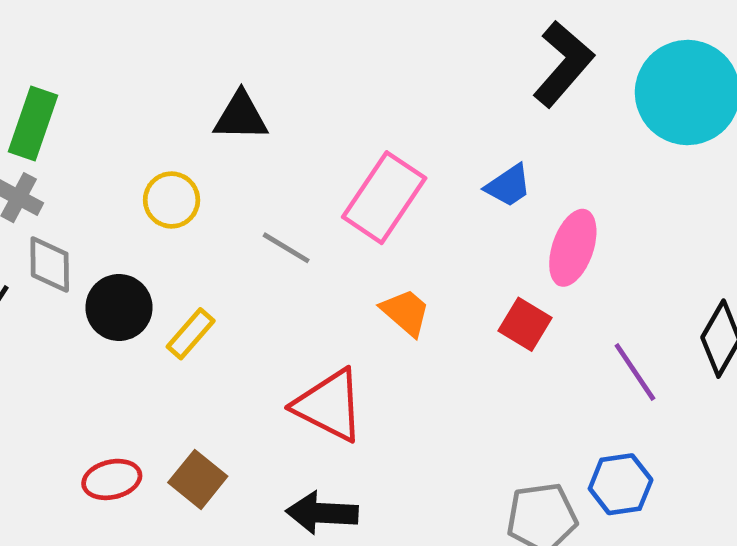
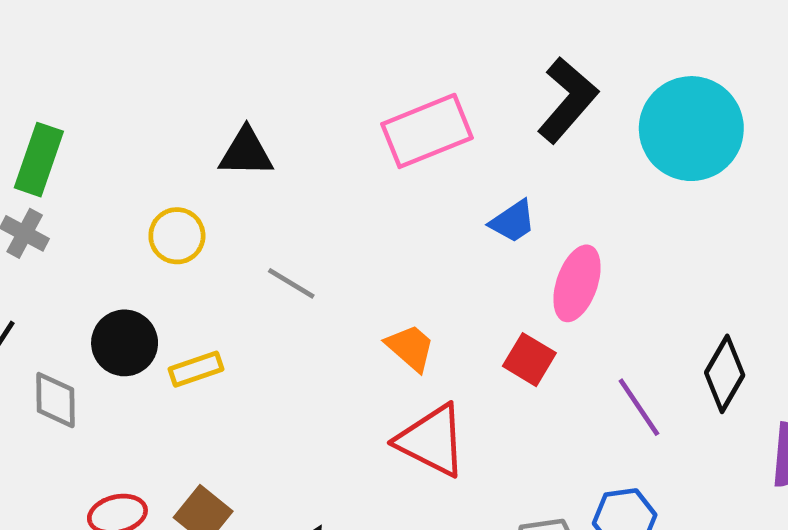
pink rectangle: (384, 198) -> (427, 131), moved, turned 34
gray diamond: (50, 264) -> (55, 400), moved
yellow rectangle: (191, 334) -> (196, 369), turned 30
red triangle: (329, 405) -> (432, 441), moved

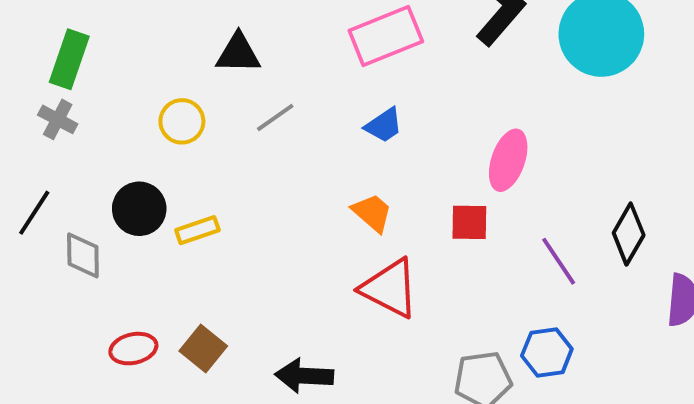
blue trapezoid: (513, 221) -> (384, 125), moved
gray line: (291, 283) -> (275, 117), moved, turned -66
red square: (529, 360) -> (469, 222), turned -30

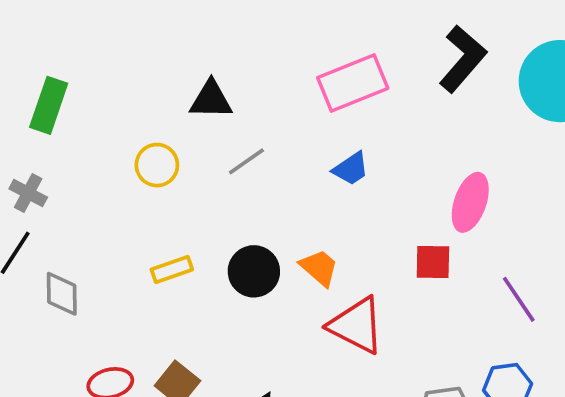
gray cross: (58, 119) -> (28, 193), moved
black circle: (139, 209) -> (254, 271), moved
orange trapezoid: (372, 213) -> (319, 268), moved

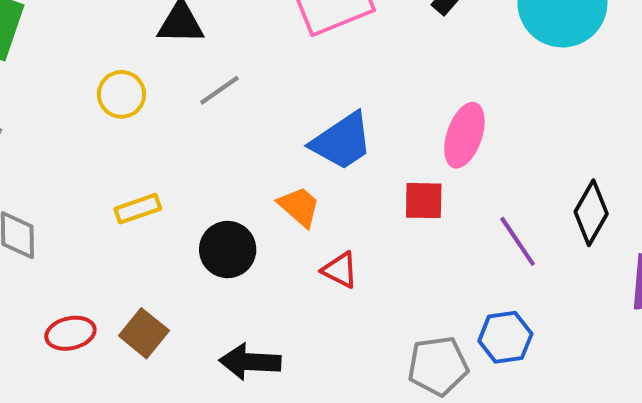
blue trapezoid: (351, 169) -> (342, 141), moved, size x1.6
black circle: (254, 271) -> (228, 250), moved
red triangle: (356, 325) -> (340, 270), size x0.6

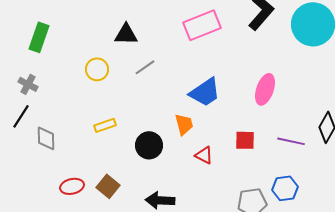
red square: (424, 201) -> (245, 140), moved
orange trapezoid: (299, 207) -> (184, 124), turned 35
purple line: (518, 241) -> (291, 141), turned -44

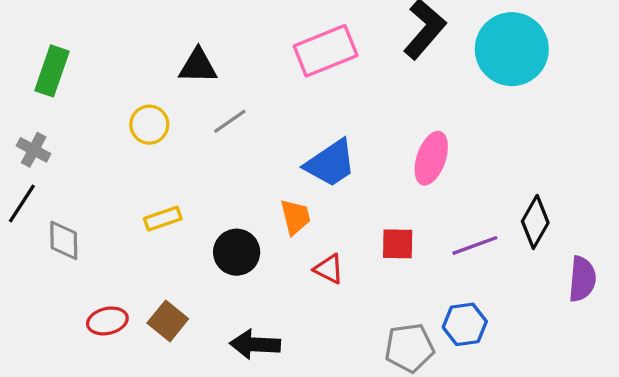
purple line: (291, 141) -> (475, 245), turned -32

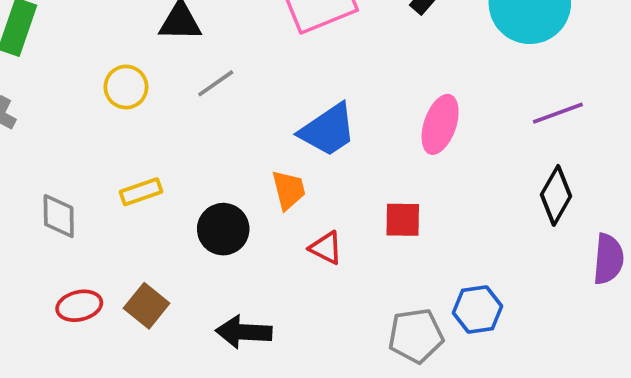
gray diamond: (64, 240) -> (59, 216), moved
purple line: (475, 245) -> (558, 113), moved

